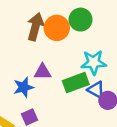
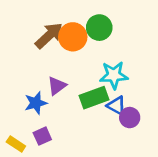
brown arrow: (35, 27) -> (49, 36), turned 32
purple triangle: (42, 72) -> (57, 86), turned -36

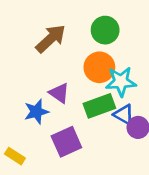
orange circle: (73, 37) -> (99, 67), moved
purple triangle: (57, 86) -> (59, 93), turned -48
purple square: (42, 136) -> (66, 142), moved, size x1.5

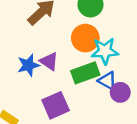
blue star: (36, 112) -> (28, 65), moved

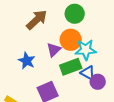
purple triangle: (49, 61) -> (54, 50), moved, turned 42
blue star: (28, 65) -> (27, 61), turned -30

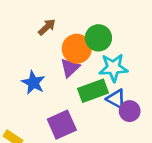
green circle: (75, 14) -> (98, 38), moved
brown arrow: (37, 20) -> (47, 27), size x0.6
orange circle: (71, 40) -> (77, 49), moved

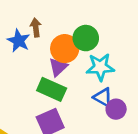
brown arrow: (47, 27) -> (36, 28), turned -54
blue star: (33, 83) -> (19, 41), moved
green rectangle: (93, 91) -> (52, 89), moved, turned 44

